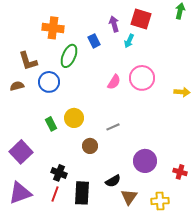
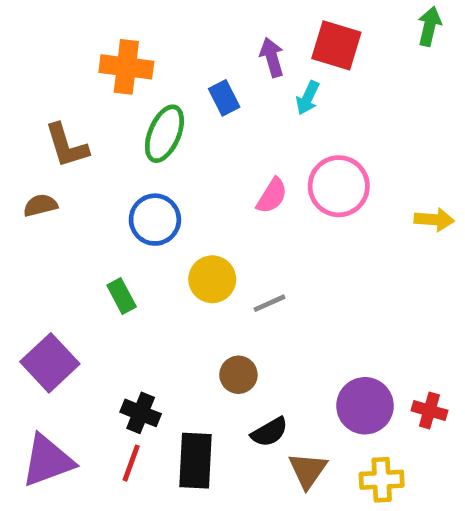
blue circle: (49, 82) -> (155, 220), moved
yellow circle: (74, 118) -> (212, 279), moved
brown circle: (90, 146) -> (238, 375), moved
purple circle: (145, 161) -> (365, 406), moved

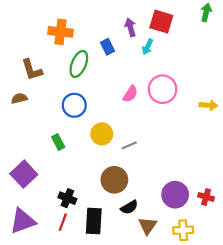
brown circle: (238, 375) -> (114, 180), size x1.5

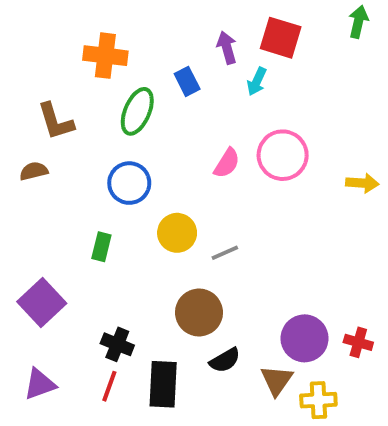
green rectangle: (58, 142) -> (101, 247), turned 42
purple triangle: (23, 221) -> (40, 384), size x0.7
brown triangle: (148, 226) -> (277, 380), moved

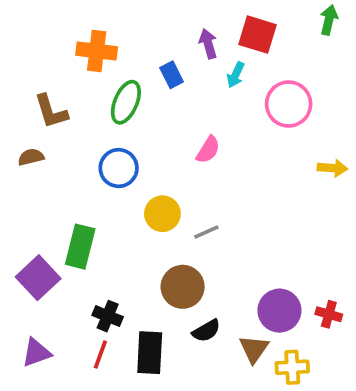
pink circle: (283, 155) -> (289, 104), moved
green rectangle: (101, 247) -> (80, 247), moved, size x1.6

